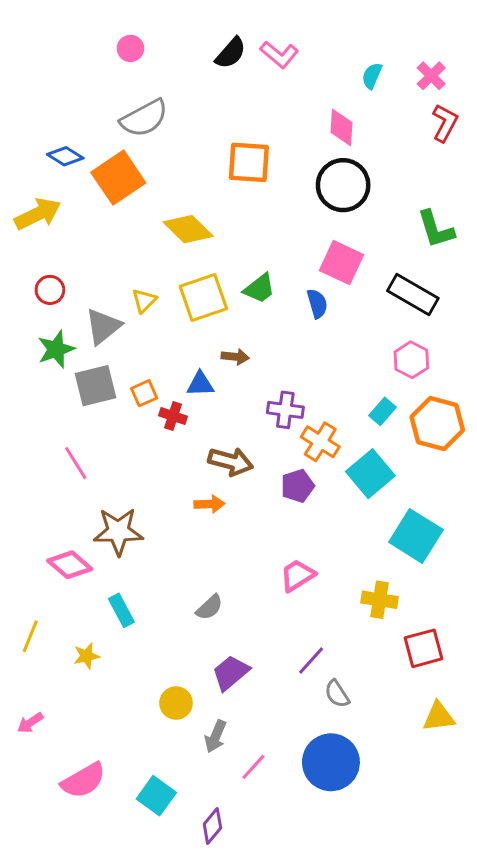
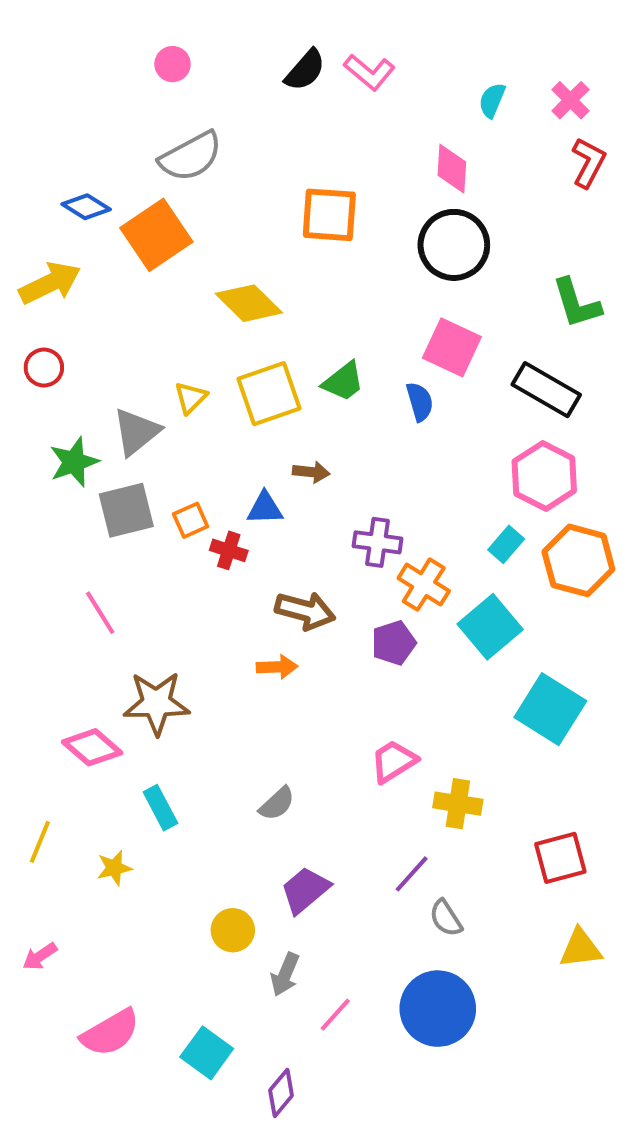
red circle: (50, 290) -> (44, 368), moved
pink hexagon: (411, 360) -> (544, 476), size x1.4
yellow cross: (380, 600) -> (458, 804), moved

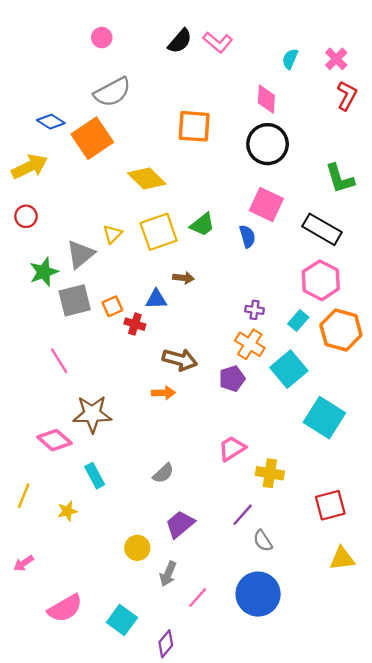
purple cross: (377, 542) -> (254, 310), moved, size x0.7

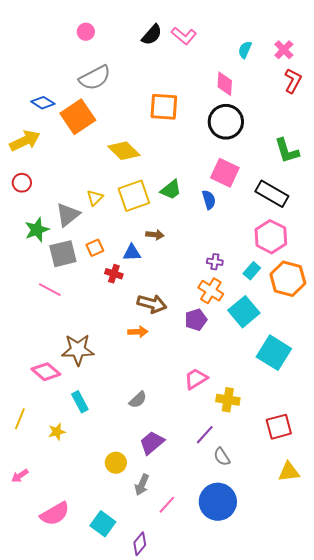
orange square: (112, 306) -> (95, 248), moved
pink line: (59, 361) -> (50, 290), moved, turned -30

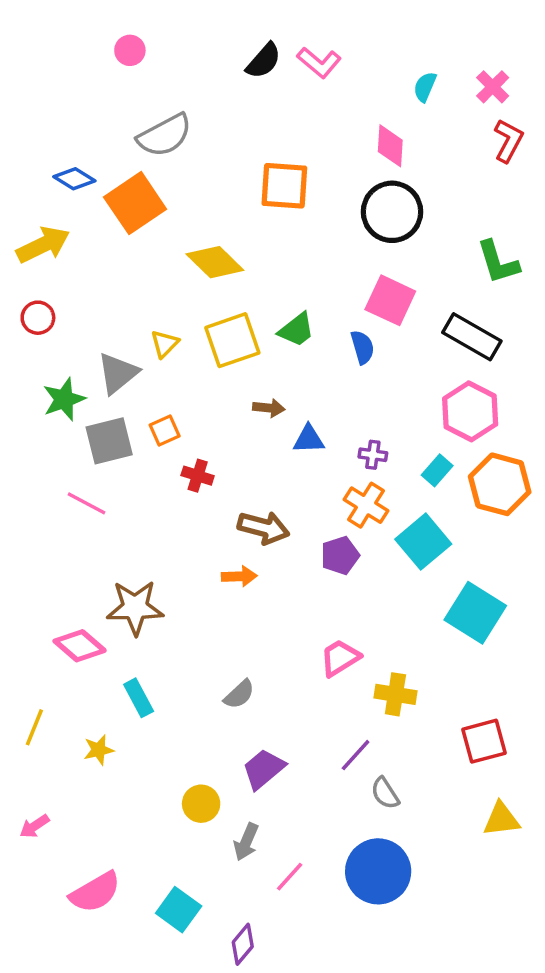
pink circle: (86, 32) -> (130, 50), moved
blue triangle: (132, 253) -> (309, 439), moved

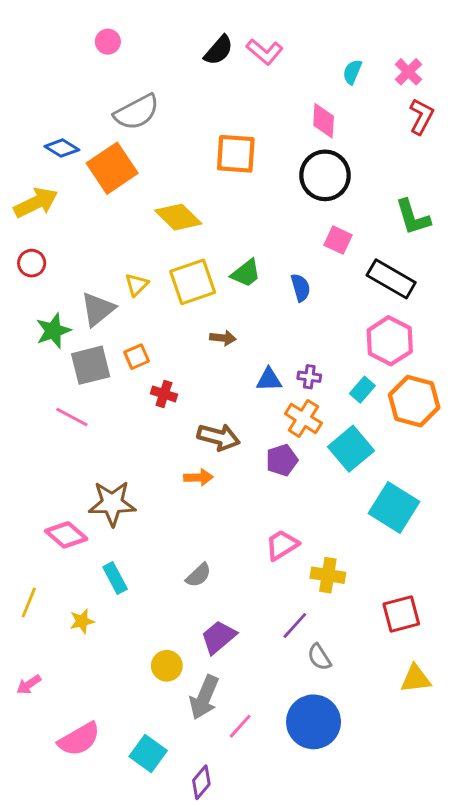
pink square: (390, 300) -> (338, 240), moved, size x0.7
blue triangle: (309, 439) -> (269, 380), moved
gray arrow: (246, 842) -> (204, 697), size x1.4

